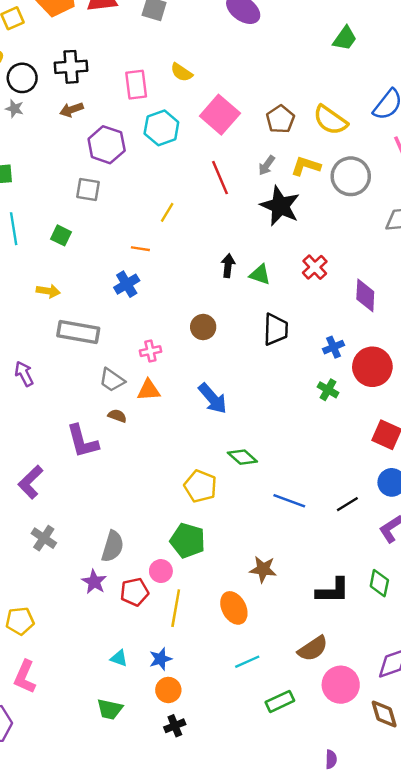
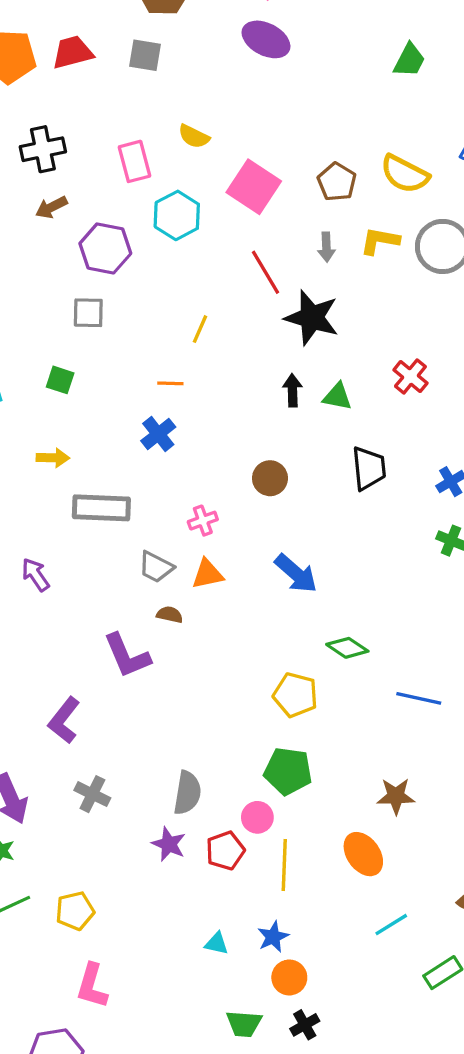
gray arrow: (267, 165) -> (326, 247), turned -30
black star: (280, 206) -> (312, 318), moved
green trapezoid: (110, 709) -> (244, 1024), moved

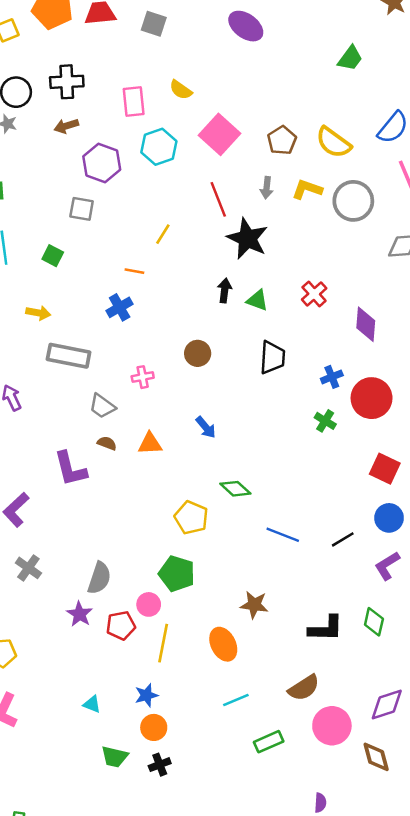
orange triangle: (208, 574) -> (150, 444), moved
blue arrow: (296, 574) -> (206, 427), size x0.7
cyan triangle: (216, 943) -> (92, 704), moved

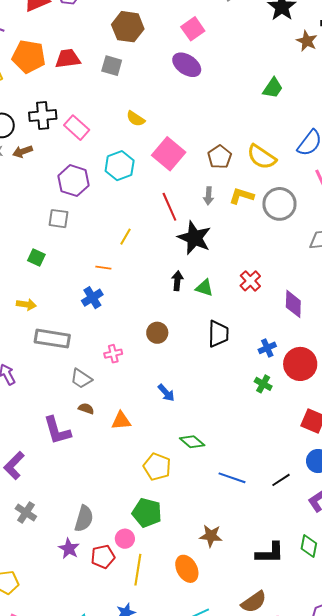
pink rectangle: (134, 102) -> (77, 128), moved, turned -40
brown arrow: (66, 126) -> (23, 151), moved
orange triangle: (150, 444) -> (121, 421), moved

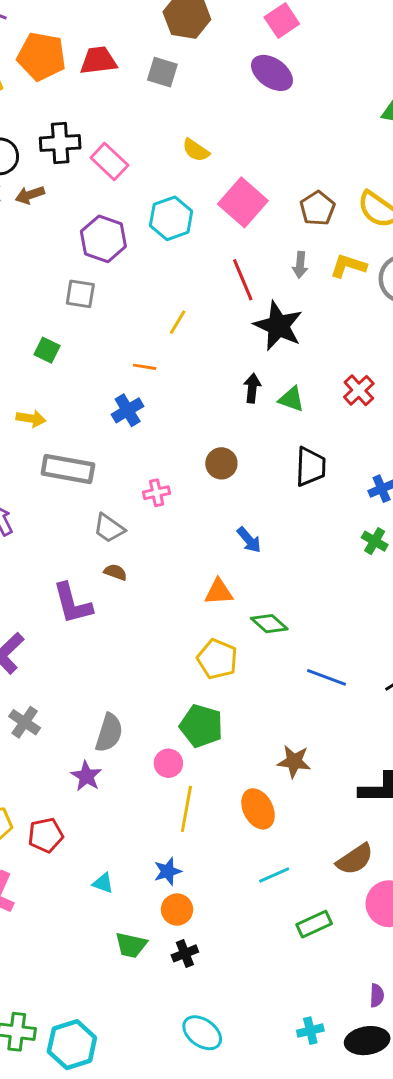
blue arrow: (166, 393) -> (249, 540), moved
orange triangle: (121, 421) -> (219, 592), moved
red pentagon: (103, 557) -> (46, 835), moved

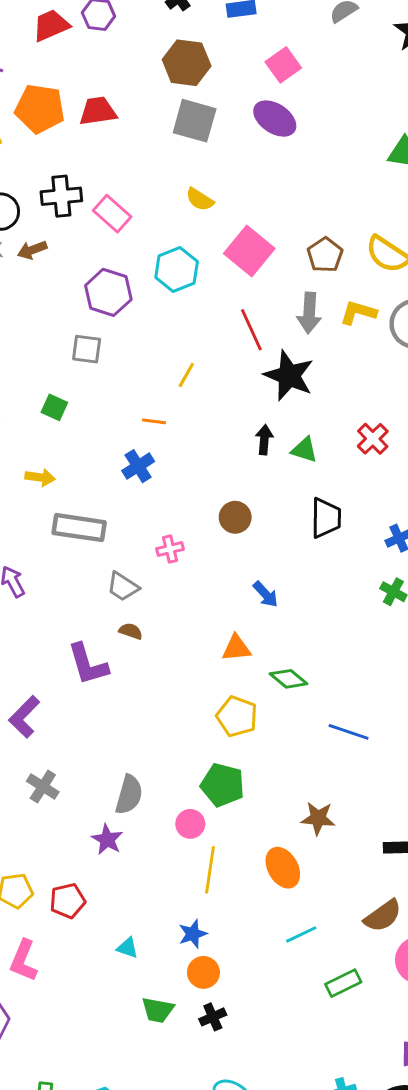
gray square: (162, 72) -> (195, 121), moved, size x1.4
gray arrow: (300, 265) -> (309, 313), size x1.5

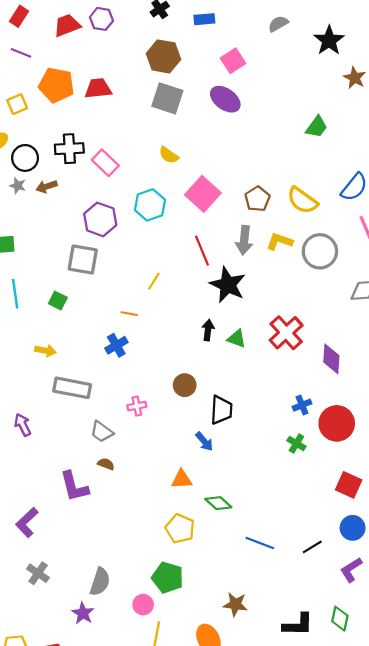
gray square: (87, 349) -> (83, 260), size x1.4
red cross: (373, 439) -> (286, 333), size x1.5
black trapezoid: (326, 518) -> (221, 410), moved

